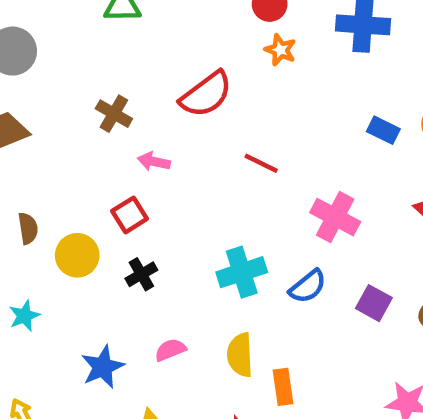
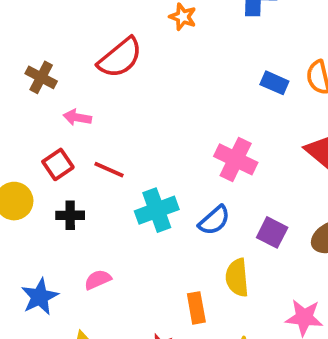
red line: (261, 163) -> (109, 170), moved
black cross: (141, 274) -> (70, 215), turned 32
yellow semicircle: (240, 355) -> (237, 278), moved

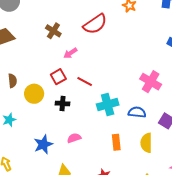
pink arrow: (77, 117) -> (70, 53), turned -48
blue semicircle: (214, 220) -> (137, 112), turned -138
orange rectangle: (196, 308) -> (116, 142), moved

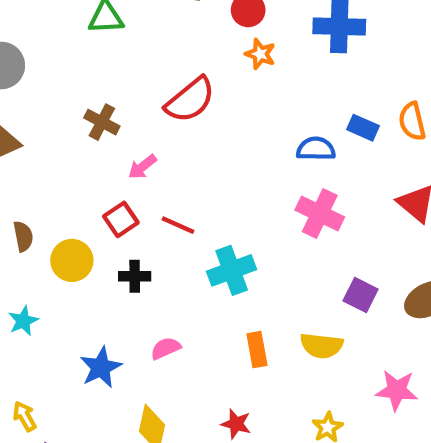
blue semicircle: (137, 112) -> (316, 149), moved
yellow semicircle: (146, 143) -> (322, 346), turned -78

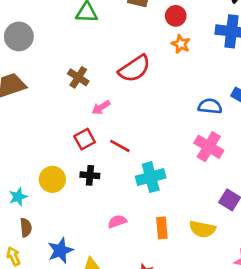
brown semicircle: (23, 236) -> (26, 227), moved
yellow circle: (72, 260) -> (52, 179), moved
pink semicircle: (166, 348) -> (117, 221), moved
blue star: (101, 367) -> (60, 250), moved

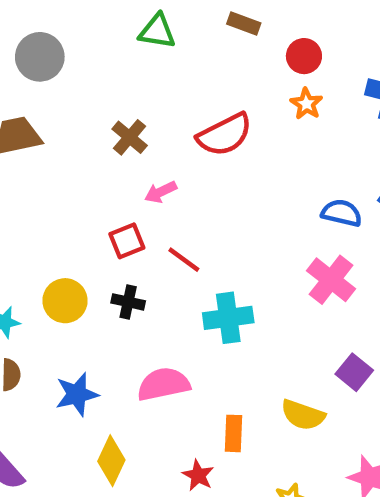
pink semicircle: (117, 221) -> (164, 384), size x1.6
orange rectangle: (162, 228) -> (234, 433), moved
blue star: (60, 250) -> (77, 394), moved

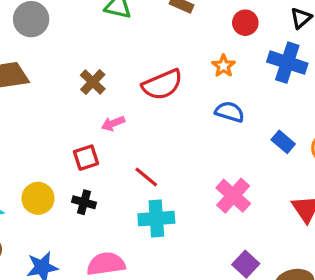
red circle: (304, 56) -> (245, 23), moved
blue semicircle: (342, 213) -> (230, 112), moved
red line: (184, 260) -> (146, 177), moved

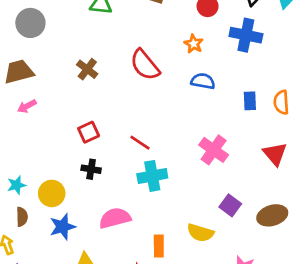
red semicircle: (162, 85) -> (145, 65), turned 80
pink arrow: (113, 124) -> (27, 106), moved
blue rectangle: (283, 142) -> (250, 101), turned 54
yellow circle: (38, 198) -> (52, 193), moved

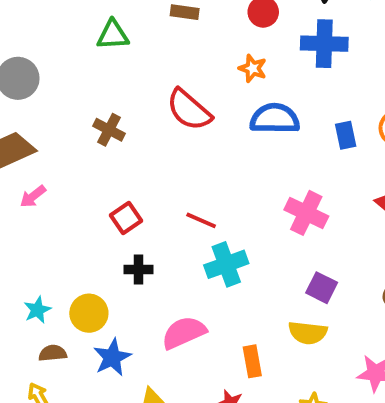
blue semicircle: (203, 81) -> (275, 119), size x1.4
purple square: (230, 205) -> (322, 288), moved
brown semicircle: (22, 217) -> (53, 353), turned -84

